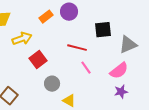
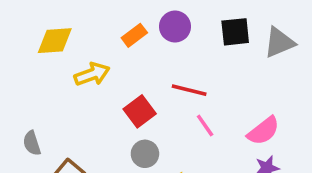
black square: (103, 30) -> (235, 32), moved
gray triangle: (128, 45) -> (279, 42), moved
red square: (38, 60) -> (140, 111), moved

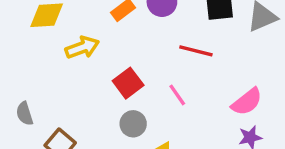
red line: (189, 90) -> (196, 51), moved
pink line: (205, 126) -> (177, 95), moved

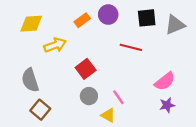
pink line: (177, 95) -> (118, 97), moved
gray semicircle: (25, 114) -> (30, 80), moved, size x1.5

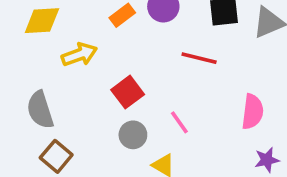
pink semicircle: (165, 81) -> (253, 112), turned -45
pink line: (118, 97) -> (179, 122), moved
purple star: (167, 105) -> (267, 160), moved

